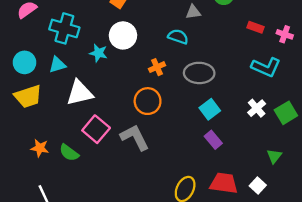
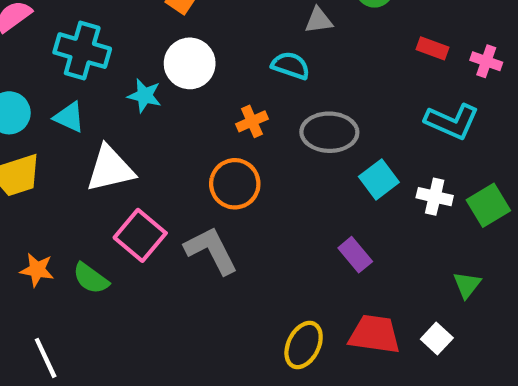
cyan triangle: (57, 65) -> (69, 117), turned 42
white cross: (257, 108) -> (435, 197), turned -36
cyan square: (210, 109) -> (379, 179), moved

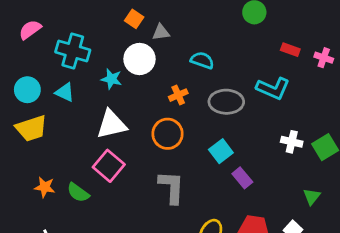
gray triangle: (319, 20) -> (161, 32), moved
cyan L-shape: (452, 121) -> (273, 88), moved
white triangle: (110, 169) -> (111, 124), moved
cyan square: (379, 179) -> (221, 151), moved
gray L-shape: (211, 250) -> (172, 187), moved, turned 30

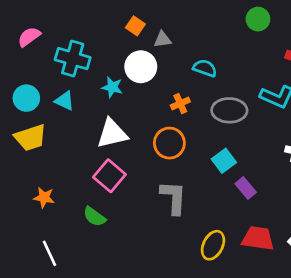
green semicircle: (78, 193) -> (94, 217), moved

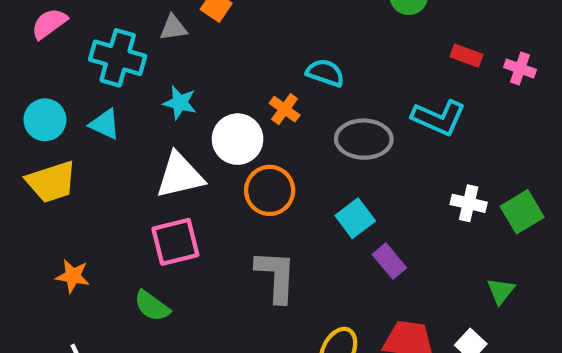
gray triangle: (163, 40) -> (173, 28), moved
white circle: (141, 67) -> (238, 139), moved
orange cross: (180, 104) -> (285, 109), moved, turned -30
pink square: (109, 176) -> (175, 242), turned 36

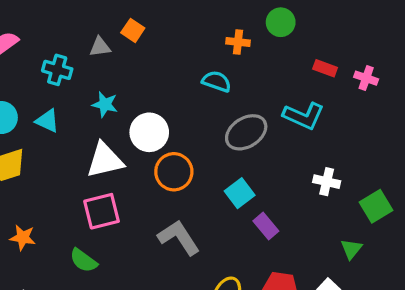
cyan cross: (118, 58) -> (57, 70), size x0.7
orange cross: (285, 109) -> (238, 42), moved, turned -30
gray ellipse: (364, 139) -> (246, 132), turned -33
green square: (522, 212) -> (376, 206), moved
gray L-shape: (276, 276) -> (179, 237), turned -36

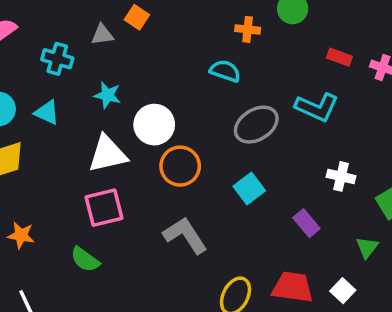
purple rectangle: (266, 226) -> (306, 223), moved

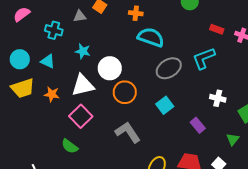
orange cross: (248, 29) -> (136, 13), moved
cyan semicircle: (225, 71) -> (151, 37), size x1.5
cyan L-shape: (317, 107) -> (204, 58), turned 135
pink square: (104, 208) -> (81, 116), turned -30
orange star: (21, 235) -> (52, 94), moved

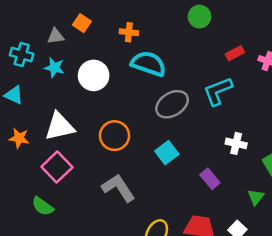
red rectangle: (217, 29) -> (235, 53), turned -48
cyan star: (83, 51) -> (54, 68), moved
white circle: (110, 68) -> (94, 75), moved

